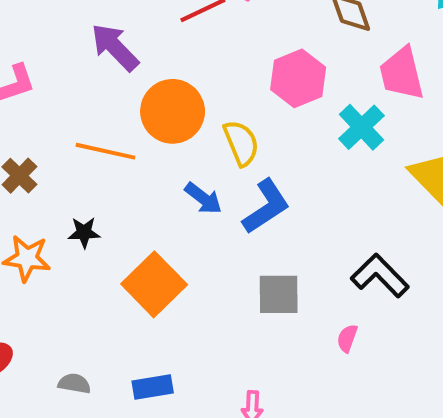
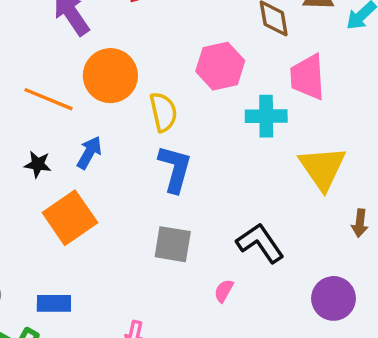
cyan cross: (361, 127) -> (266, 116), turned 33
blue arrow: (203, 198) -> (89, 153), moved, turned -108
blue L-shape: (266, 206) -> (175, 169), turned -51
black star: (84, 232) -> (38, 164), moved

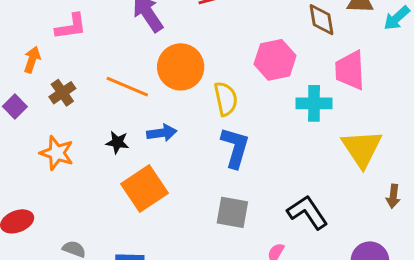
blue arrow: (89, 153) -> (162, 133), turned 52

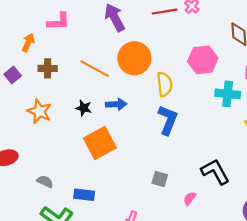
brown cross: (62, 93) -> (48, 68), turned 30
gray square: (232, 212) -> (160, 179), moved, size x0.7

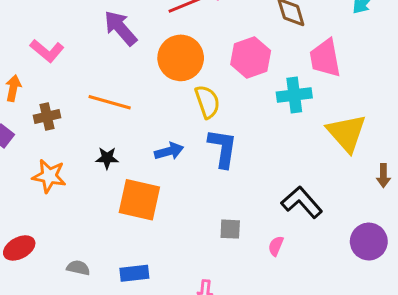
pink L-shape: (58, 22) -> (47, 51), turned 55
orange circle: (134, 58) -> (181, 58), moved
blue arrow: (116, 104) -> (169, 151), moved
orange square: (100, 143) -> (139, 200), turned -36

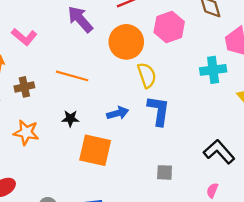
pink hexagon: (251, 57) -> (169, 27), moved
pink semicircle: (276, 246) -> (212, 190), moved

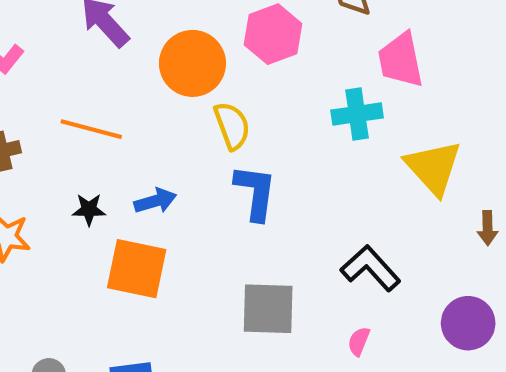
blue arrow: (118, 113) -> (155, 201), moved
gray square: (165, 172) -> (268, 309), size x1.8

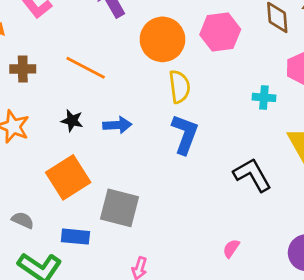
cyan cross: (357, 114) -> (264, 97), size x0.7
black L-shape: (370, 268) -> (252, 175), moved
orange square: (137, 269) -> (68, 177), moved, turned 33
gray square: (268, 309) -> (119, 208), moved

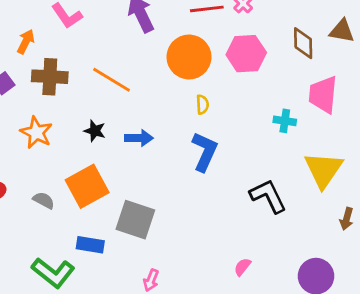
brown cross: (23, 69) -> (50, 77), size x1.4
yellow semicircle: (179, 87) -> (202, 105), size x0.6
gray semicircle: (23, 220) -> (44, 200), moved

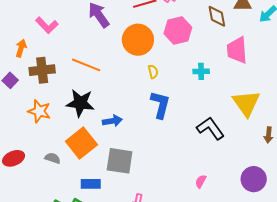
cyan cross: (285, 121) -> (201, 71), moved
black star: (95, 131) -> (80, 103), size x1.8
blue arrow: (139, 138) -> (112, 121), moved

